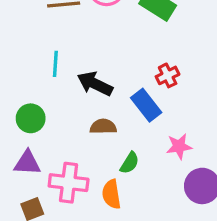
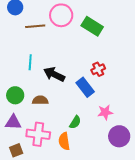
brown semicircle: (103, 127) -> (40, 100), moved

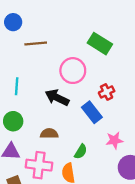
pink circle: (61, 15) -> (73, 71), moved
cyan line: (30, 62) -> (17, 86), moved
brown semicircle: (40, 100) -> (49, 134), moved

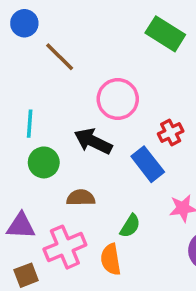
brown line: (36, 44) -> (60, 57), turned 50
green rectangle: (100, 44) -> (165, 34), moved
green circle: (13, 121) -> (44, 162), moved
pink cross: (39, 165) -> (65, 247), turned -30

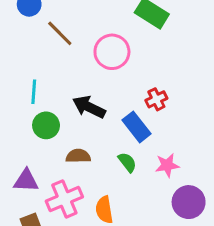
pink circle: (118, 99) -> (112, 52), moved
green semicircle: (130, 226) -> (127, 162), moved, turned -70

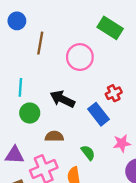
brown line: (60, 33) -> (40, 43), turned 55
green semicircle: (127, 162) -> (88, 153), moved

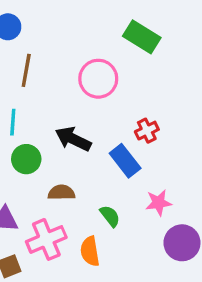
brown line: (40, 43) -> (26, 70), moved

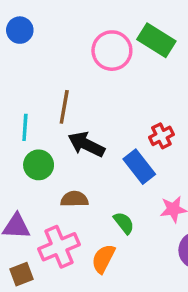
brown line: (26, 70) -> (64, 107), moved
pink circle: (98, 79) -> (112, 51), moved
orange semicircle: (90, 251) -> (103, 259), turned 36

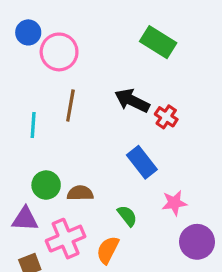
pink circle: (112, 51) -> (59, 52), moved
red cross: (161, 136) -> (166, 117), moved, turned -30
black arrow: (86, 144) -> (132, 101), moved
green circle: (39, 165) -> (46, 185), moved

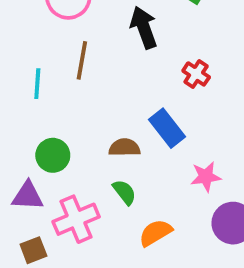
black arrow: (132, 101) -> (144, 27), moved, turned 44
brown semicircle: (80, 193) -> (124, 148), moved
green semicircle: (127, 216) -> (124, 192), moved
orange semicircle: (108, 250) -> (155, 233), moved, turned 32

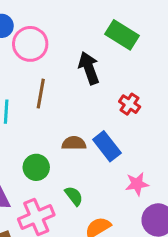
brown semicircle: (124, 148) -> (74, 143), moved
green circle: (53, 155) -> (36, 167), moved

